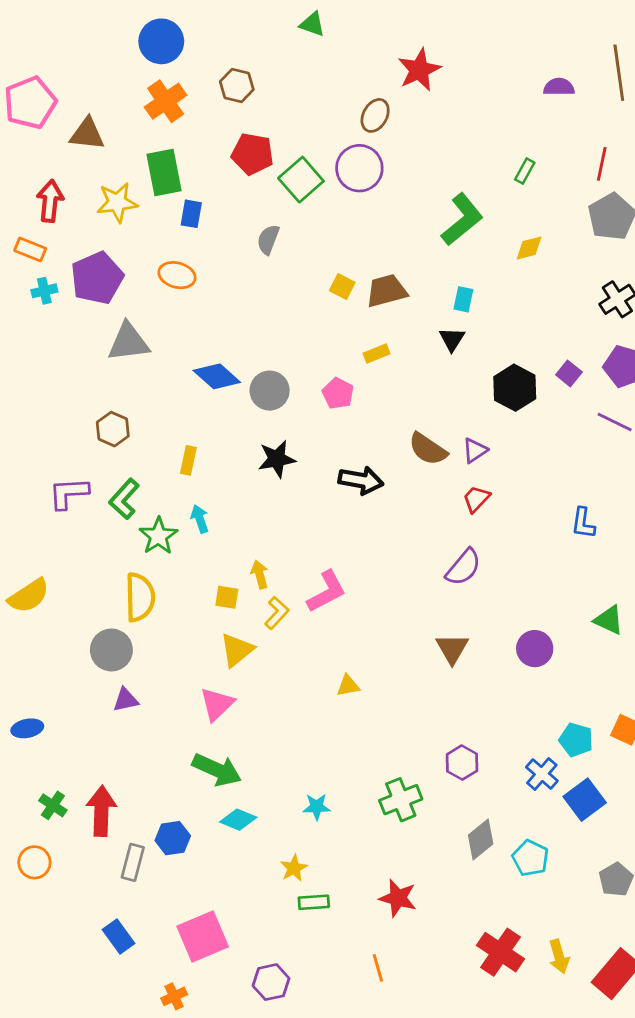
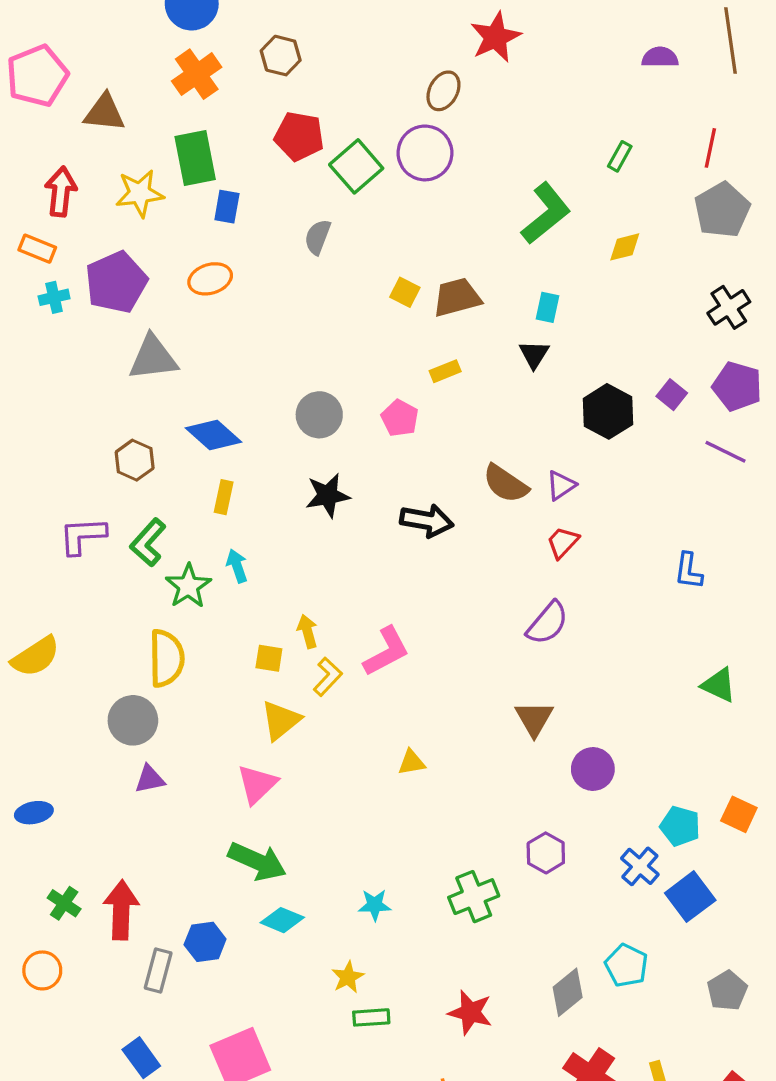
orange ellipse: (177, 275) -> (210, 279), turned -32
blue diamond: (217, 376) -> (213, 435), moved
purple circle: (535, 649) -> (593, 769), moved
gray diamond: (481, 840) -> (568, 992), moved

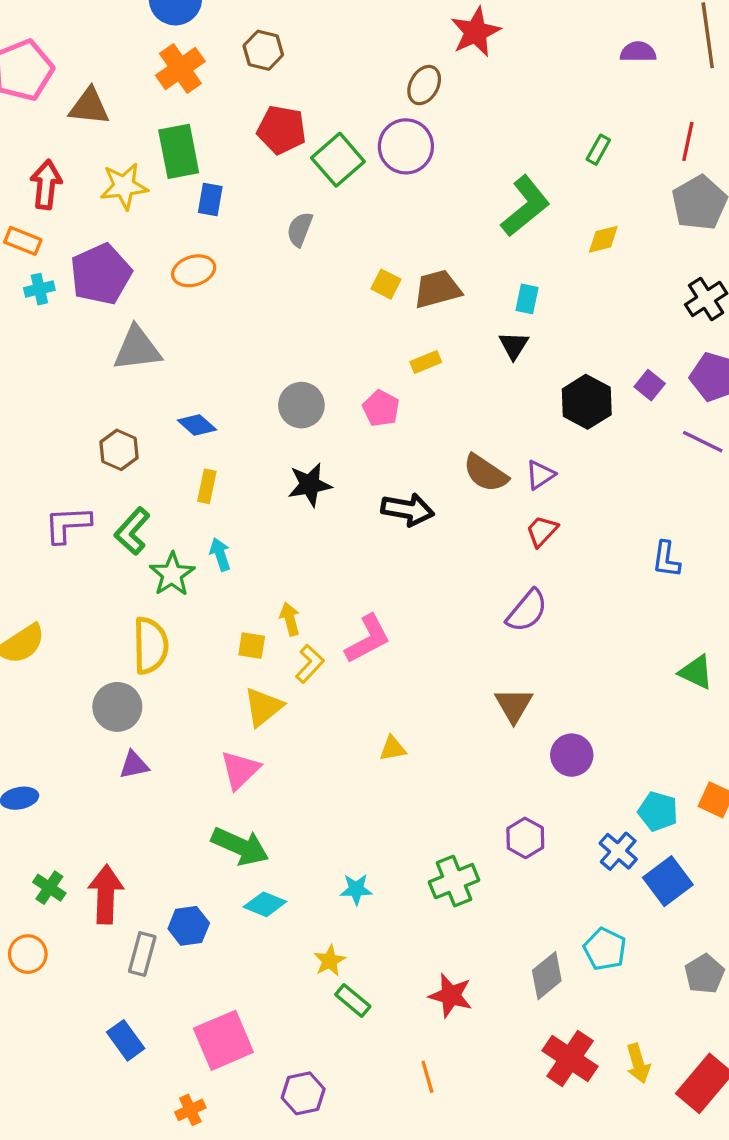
blue diamond: (213, 435) -> (197, 425), size x0.7
green rectangle: (371, 1017) -> (353, 1000), turned 44

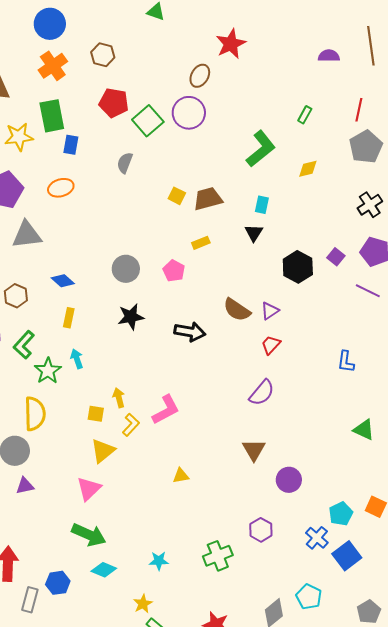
cyan pentagon: (658, 811) -> (341, 514), turned 30

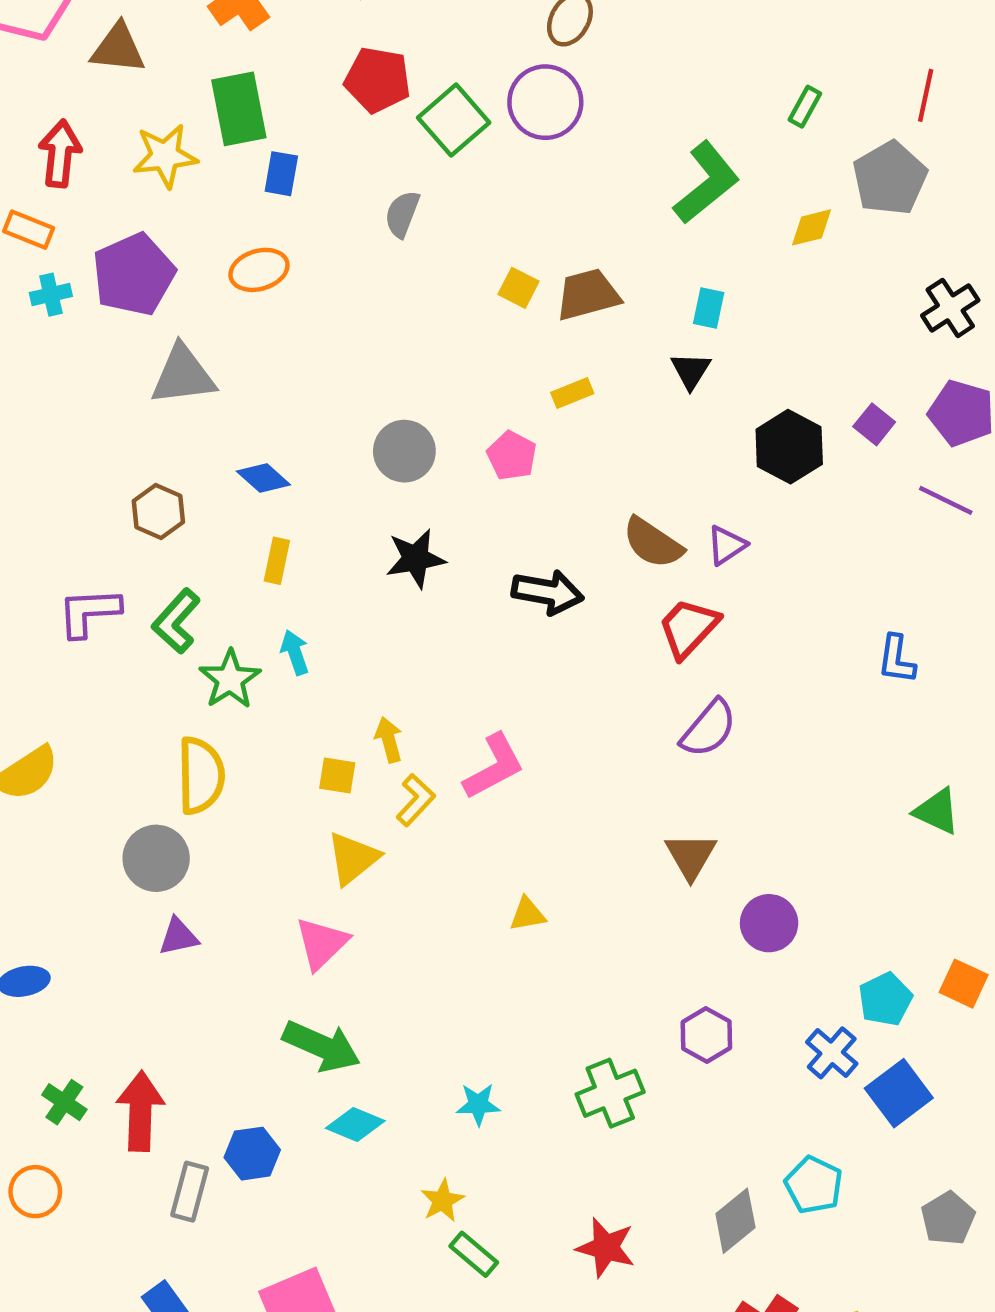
gray pentagon: (366, 147) -> (890, 178), moved
red trapezoid: (271, 345) -> (689, 628), moved, size x1.4

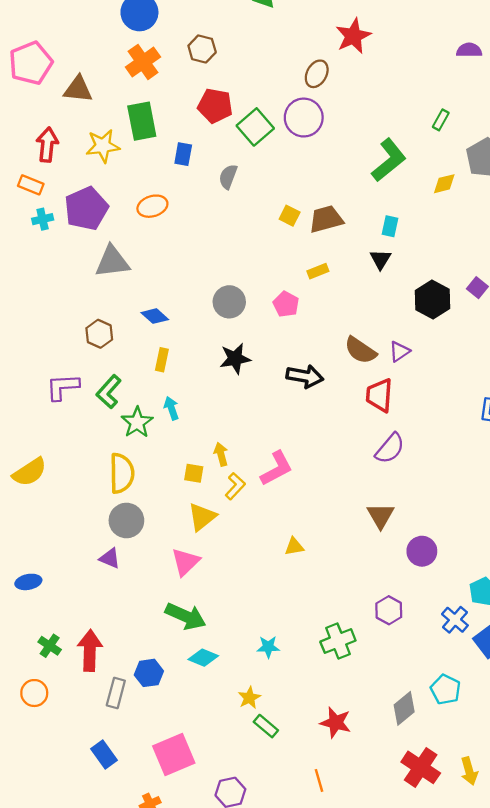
blue rectangle: (281, 174) -> (183, 154), moved
red trapezoid: (689, 628) -> (379, 395), turned -39
gray circle: (156, 858) -> (126, 520), moved
purple triangle: (178, 937) -> (110, 558), turned 35

